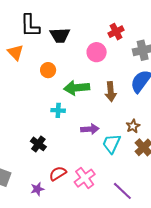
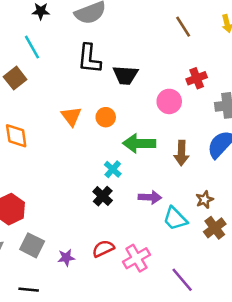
orange triangle: (15, 52) -> (71, 116), moved
cyan cross: (58, 110) -> (113, 169), turned 32
black cross: (38, 144) -> (103, 196), moved
cyan trapezoid: (111, 144) -> (175, 219), turned -75
purple star: (37, 189) -> (66, 258), moved

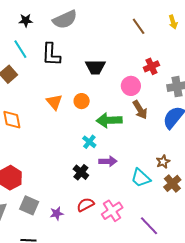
black L-shape: (89, 59) -> (51, 55), moved
brown arrow: (181, 153) -> (140, 110), moved, turned -30
black cross: (103, 196) -> (81, 172), moved
purple arrow: (150, 197) -> (108, 161), moved

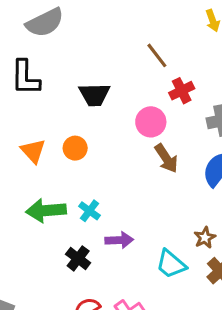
brown line: (139, 26) -> (157, 55), moved
green arrow: (109, 120) -> (46, 210), moved

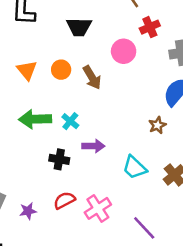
brown arrow: (166, 158) -> (92, 78), moved
brown star: (205, 238) -> (157, 125), moved
black cross: (78, 258) -> (59, 159), turned -30

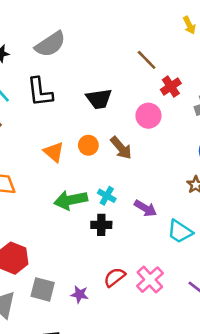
purple arrow: (93, 146) -> (146, 208), moved, turned 40
black cross: (59, 159) -> (101, 225), moved
purple star: (28, 211) -> (80, 294), turned 30

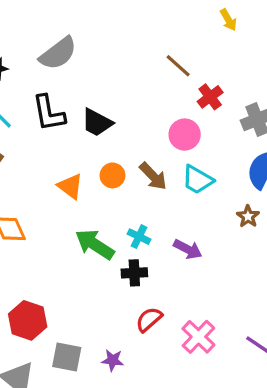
black trapezoid: (99, 99) -> (97, 123), moved, turned 40
green arrow: (71, 200) -> (95, 244), turned 48
cyan trapezoid: (180, 232) -> (197, 180), moved
red semicircle: (115, 277) -> (149, 319), moved

